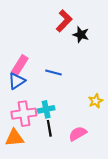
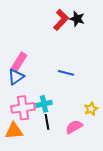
black star: (81, 35) -> (77, 19), moved
blue line: (53, 73) -> (66, 73), moved
yellow star: (96, 101) -> (91, 109), moved

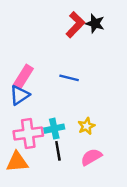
blue line: (66, 73) -> (69, 78), moved
yellow star: (91, 109) -> (86, 126), moved

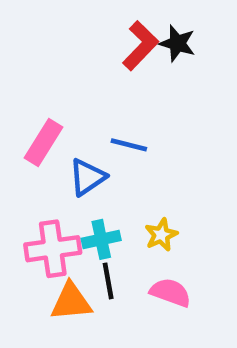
blue triangle: (20, 95) -> (87, 177), moved
pink semicircle: (91, 157) -> (170, 292), turned 50
orange triangle: (17, 162) -> (71, 302), moved

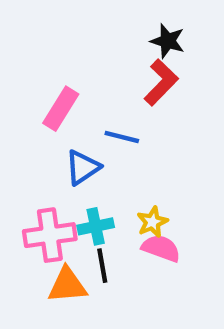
red L-shape: (140, 46) -> (161, 82), moved
pink rectangle: (44, 143) -> (61, 109), moved
pink semicircle: (170, 292) -> (161, 248), moved

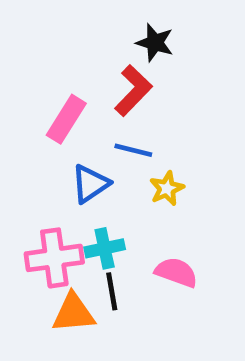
black star: (168, 41) -> (155, 43), moved
red L-shape: (161, 82) -> (133, 90), moved
yellow star: (152, 222) -> (167, 189), moved

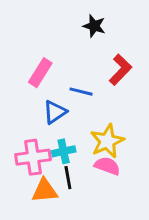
red L-shape: (133, 90) -> (120, 70), moved
yellow star: (167, 189) -> (107, 141), moved, size x1.6

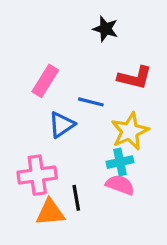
red L-shape: (120, 70) -> (135, 78), turned 60
yellow star: (107, 141) -> (130, 131), moved
cyan cross: (64, 151) -> (120, 162), moved

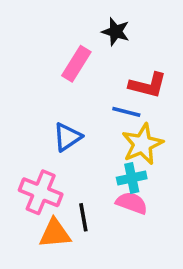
pink rectangle: (45, 81) -> (76, 64), moved
blue line: (91, 102) -> (126, 112), moved
pink cross: (37, 175) -> (41, 192), turned 30

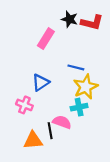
red L-shape: (148, 85) -> (92, 22), moved
pink cross: (41, 192) -> (24, 105), moved, size x0.7
pink semicircle: (132, 203) -> (62, 122), moved

